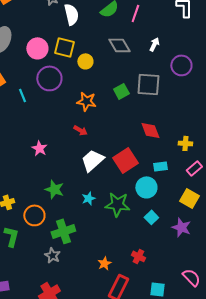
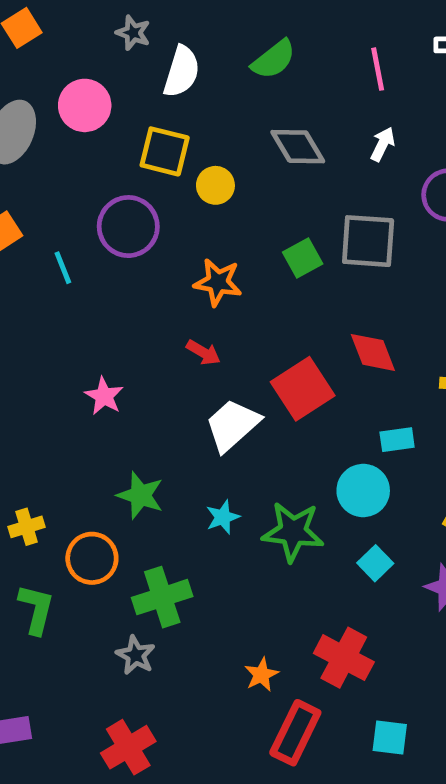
pink line: (135, 13) -> (378, 69), moved, turned -30
white semicircle: (71, 14) -> (182, 72), turned 30
pink circle: (37, 48) -> (85, 105), moved
red square: (125, 160) -> (303, 389), moved
red cross: (138, 256) -> (344, 658), size x1.6

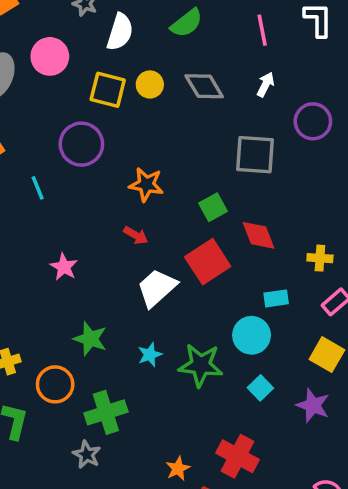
yellow circle: (215, 185) -> (150, 84), moved
green square: (303, 258) -> (213, 207), moved
cyan line: (63, 268) -> (38, 188), moved

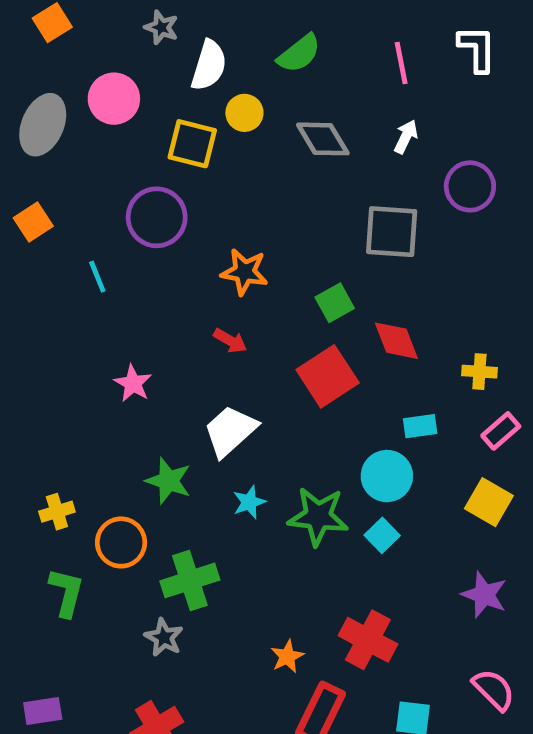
yellow circle: (150, 84) -> (244, 113), moved
white trapezoid: (157, 288) -> (230, 431), moved
cyan square: (260, 388) -> (382, 535), moved
purple star: (313, 405) -> (484, 595), moved

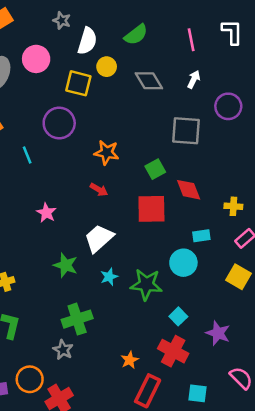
red square: (328, 376) -> (151, 209), turned 32
cyan square: (382, 535) -> (178, 316), moved
orange circle: (121, 542) -> (30, 379), moved
purple star: (484, 595) -> (218, 333), moved

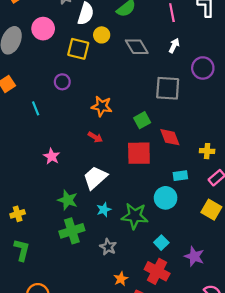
purple circle: (59, 123) -> (62, 82), size x0.6
green cross: (77, 319) -> (72, 231), moved
gray star: (63, 350) -> (108, 247), moved

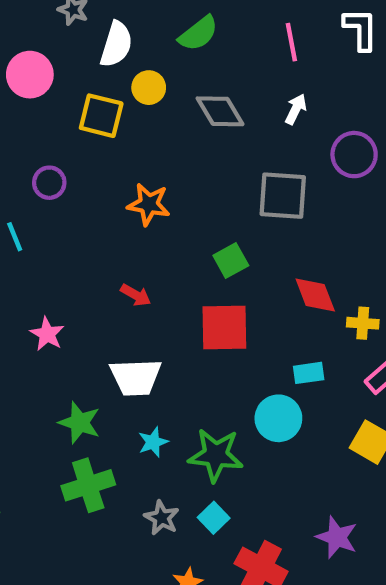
purple circle: (62, 82) -> (49, 183), moved
orange star: (102, 106) -> (149, 204), moved
red diamond: (170, 137) -> (315, 295), moved
white trapezoid: (95, 178) -> (136, 377), turned -140
cyan square: (161, 243) -> (214, 518), moved

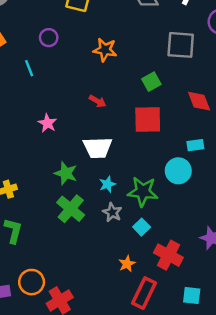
green cross: (88, 485) -> (71, 209), turned -32
gray star: (162, 518) -> (112, 212), moved

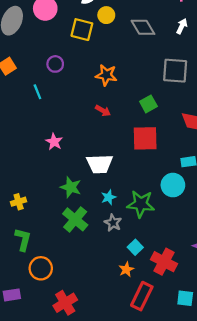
red arrow: (98, 101) -> (103, 111), moved
cyan square: (142, 227) -> (135, 247), moved
orange circle: (32, 282) -> (41, 268), moved

